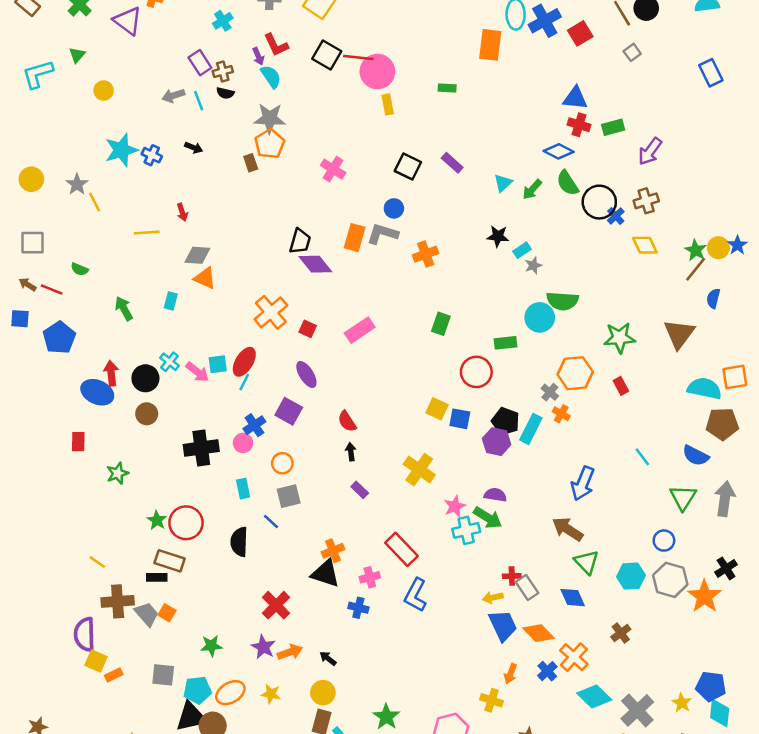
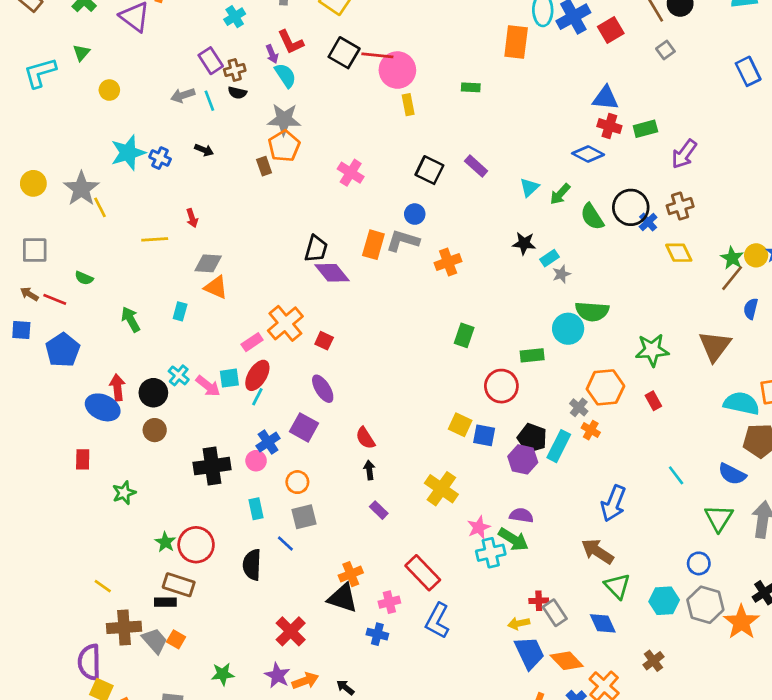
green semicircle: (568, 183) -> (592, 217), moved
gray star: (77, 184) -> (81, 189), size x1.5
pink rectangle: (360, 330) -> (252, 342), moved, size x0.7

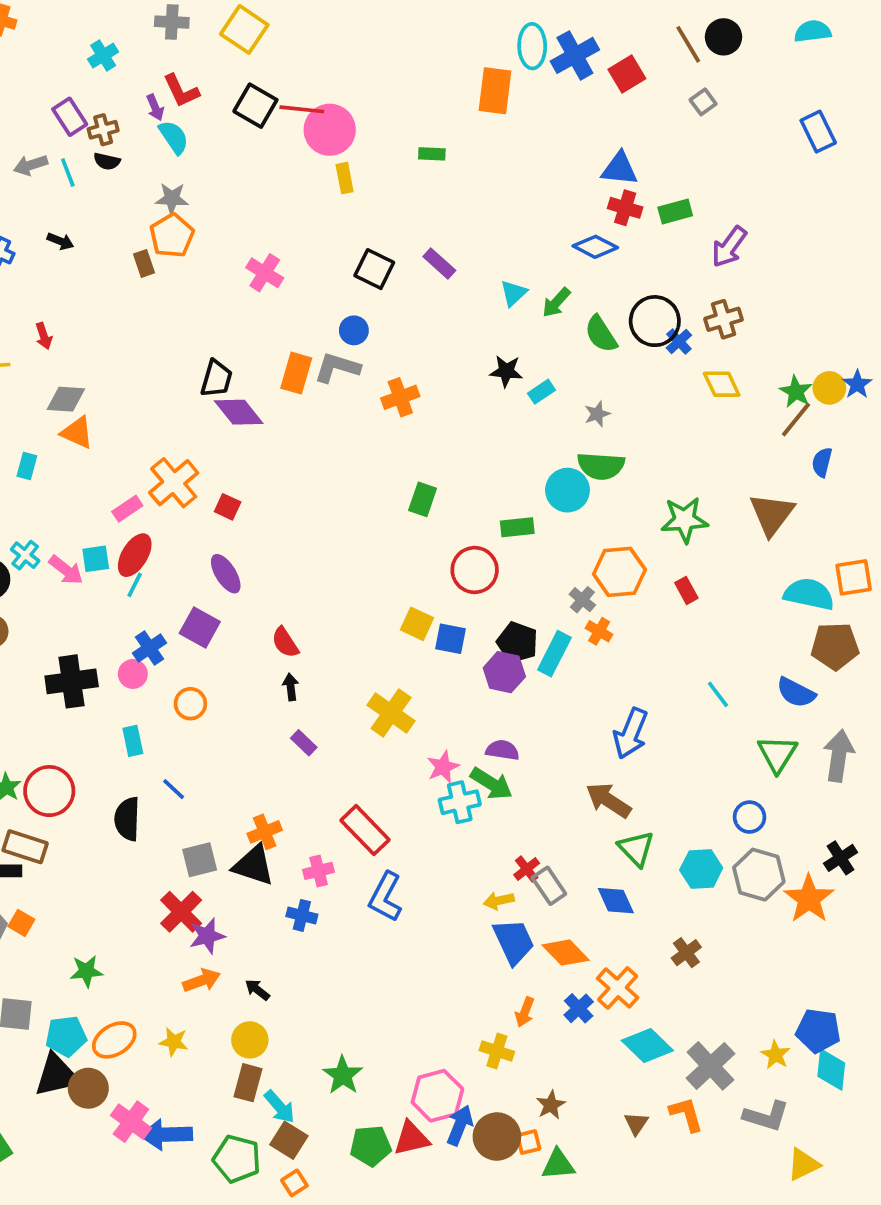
gray star: (284, 119) -> (172, 198), size x0.7
gray star: (561, 274) -> (597, 414), moved
gray square: (304, 517) -> (200, 860), moved
red cross: (539, 601) -> (527, 869), turned -36
purple star: (277, 675) -> (207, 936), moved, turned 30

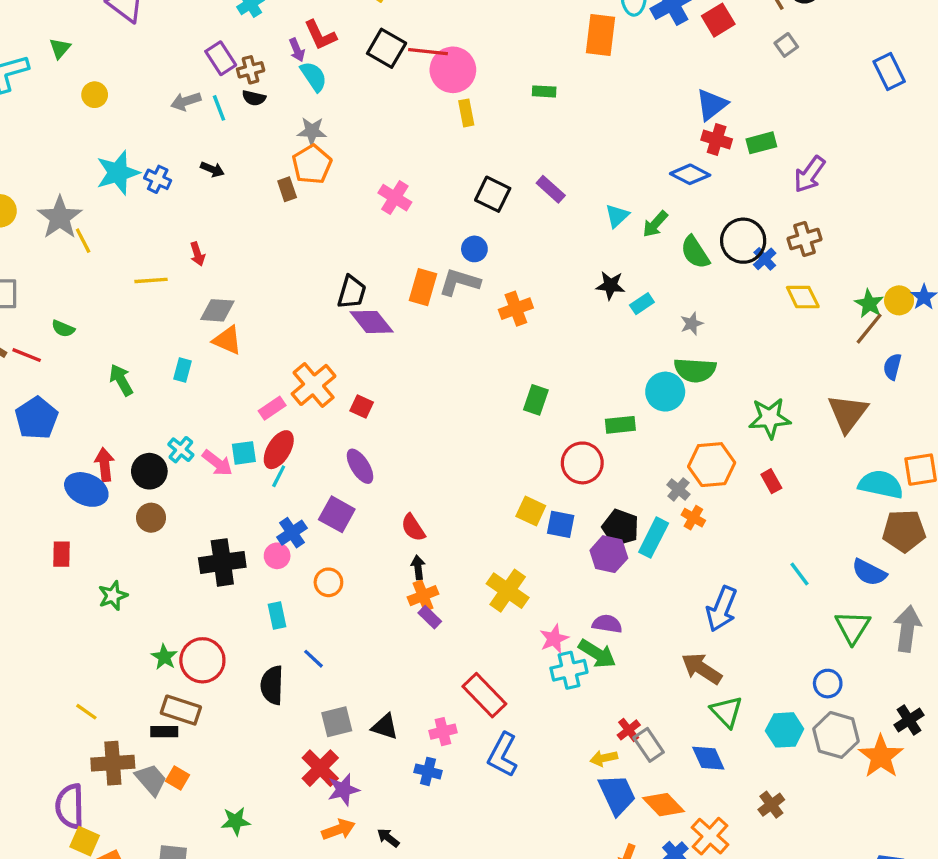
blue triangle: (619, 169) -> (712, 105), turned -44
orange cross: (265, 832) -> (423, 596), moved
black triangle: (254, 865) -> (385, 727), size x0.7

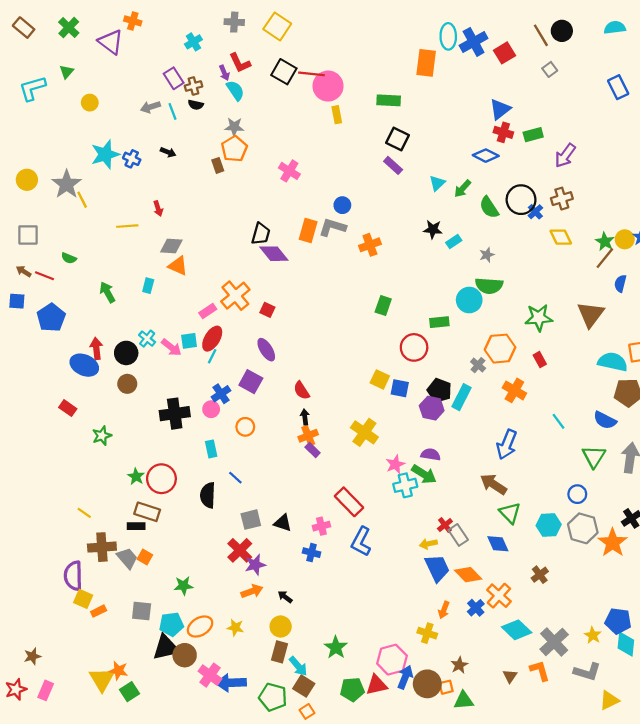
green rectangle: (544, 91) -> (389, 100), size x1.5
black square: (493, 194) -> (397, 139), moved
orange cross: (693, 518) -> (514, 390), moved, size x1.5
red rectangle: (61, 554) -> (68, 408), turned -56

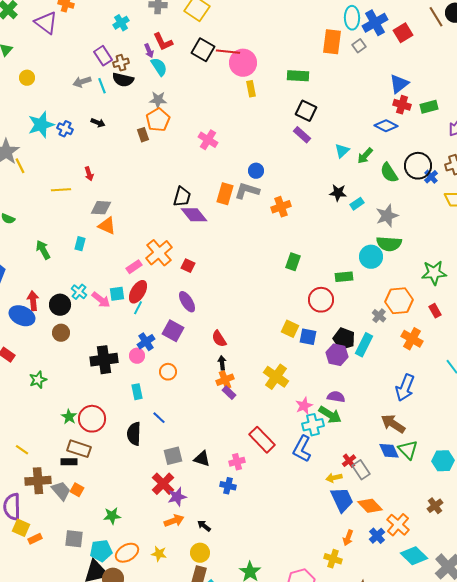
gray square: (550, 69) -> (359, 46), moved
black semicircle: (196, 105) -> (123, 80), size x1.5
gray star: (487, 255) -> (387, 216), size x1.6
blue L-shape: (361, 542) -> (302, 449), moved
blue diamond: (498, 544) -> (389, 451), moved

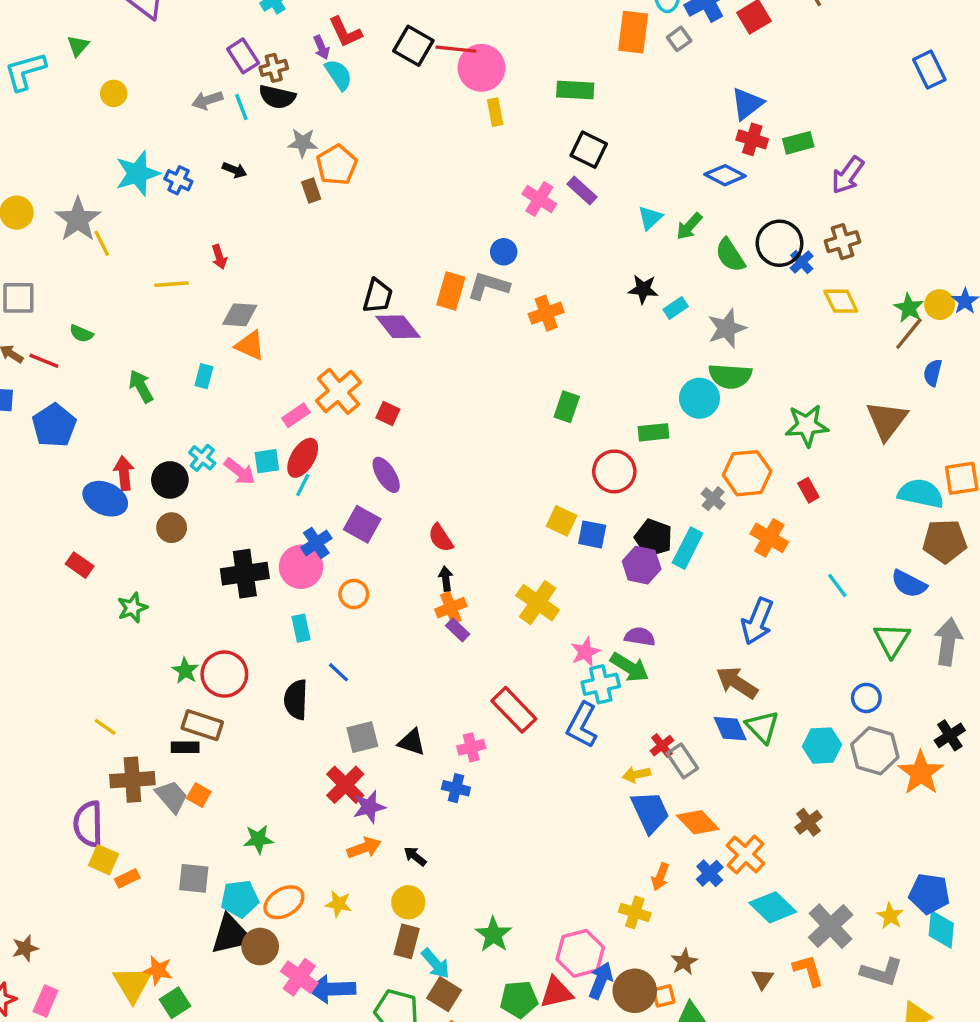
gray star: (158, 100) -> (303, 143), moved
pink cross: (208, 140) -> (539, 199), moved
pink circle: (137, 356) -> (301, 567), size x1.6

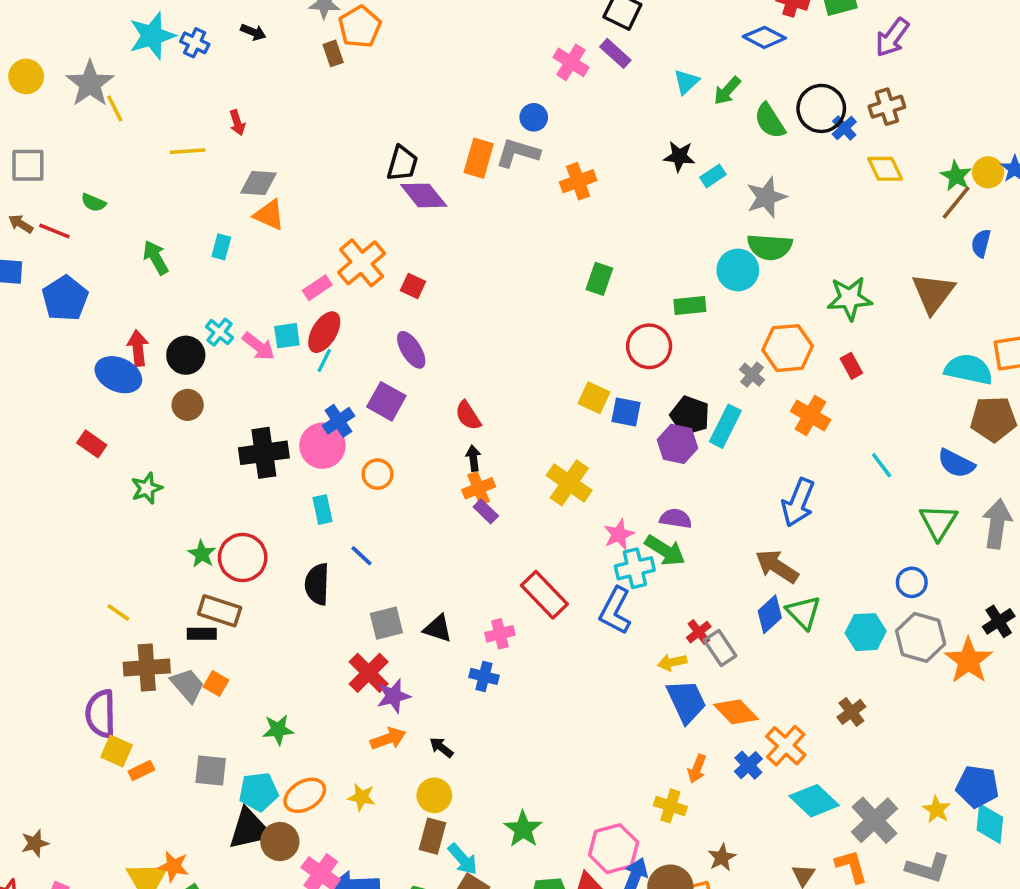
blue diamond: (730, 729) -> (770, 614), turned 72

